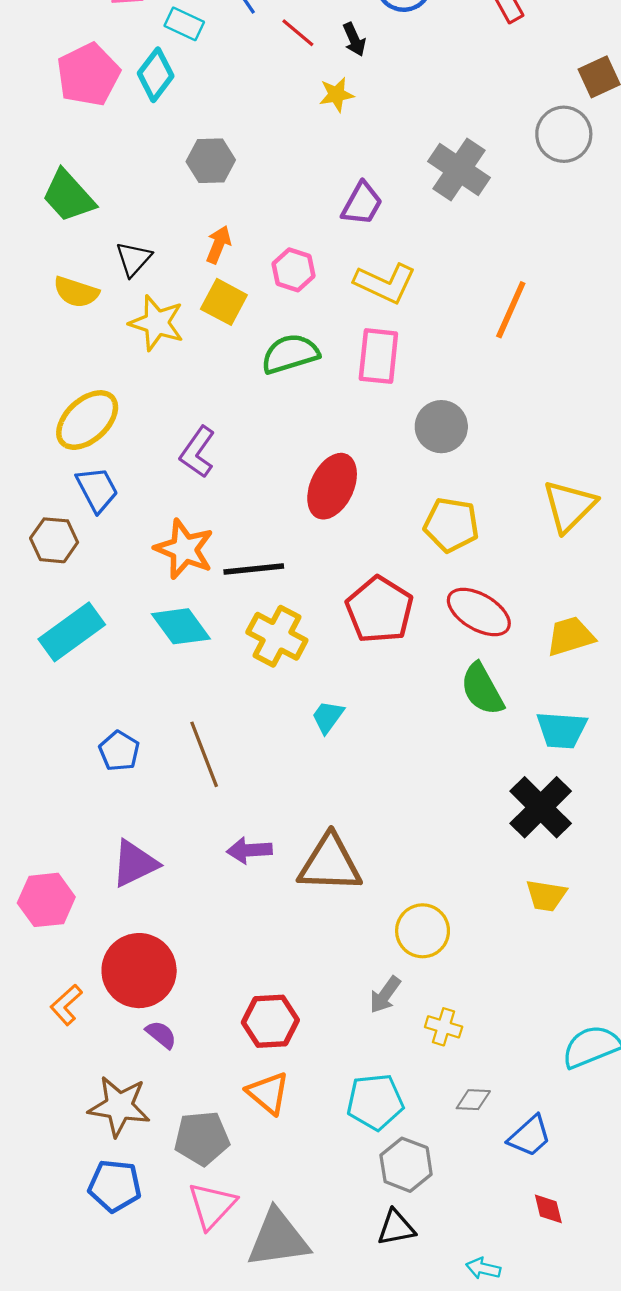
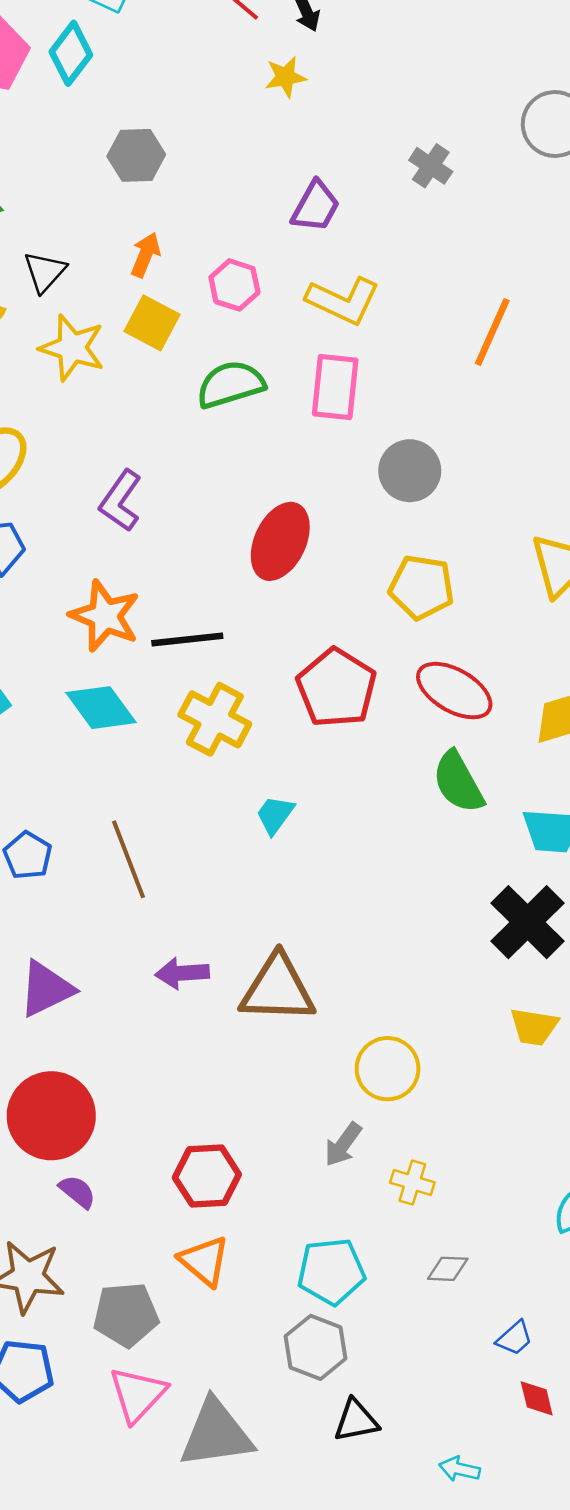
gray cross: (459, 170) -> (431, 166), size x0.6
blue trapezoid: (530, 1136) -> (514, 1338), moved, size x0.7
gray hexagon: (406, 1165) -> (316, 1347), moved

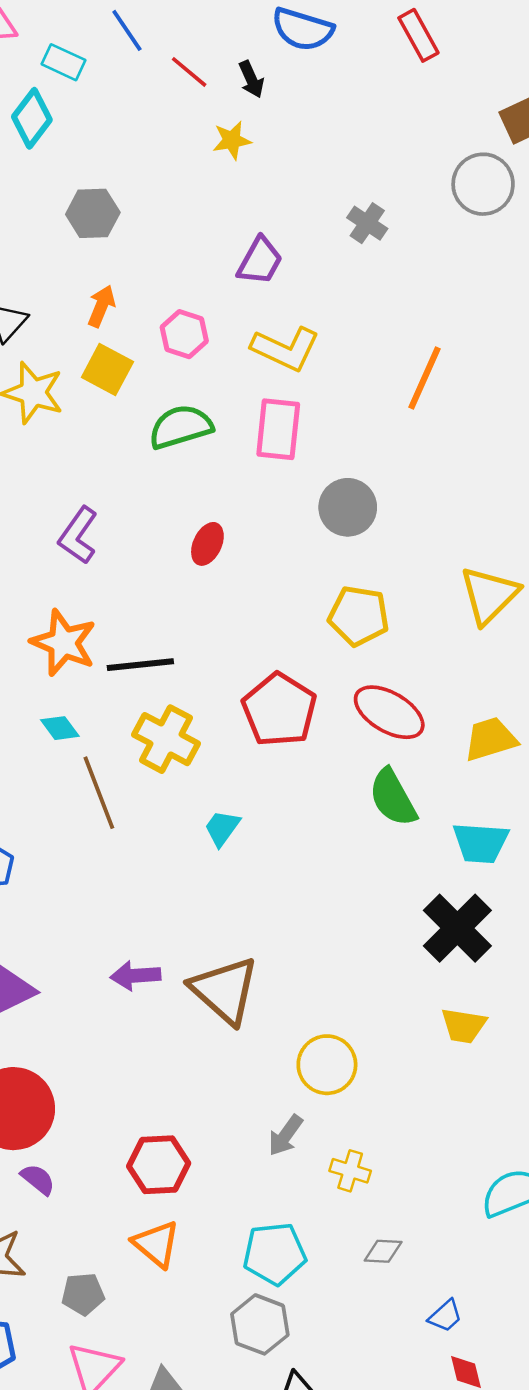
red ellipse: (280, 541) -> (207, 544), moved, size x0.6
cyan diamond: (101, 708) -> (60, 728), size x0.6
brown line: (128, 859) -> (99, 793), moved
brown triangle: (278, 989) -> (225, 990), turned 40
gray pentagon: (126, 1315) -> (83, 1294), size x0.7

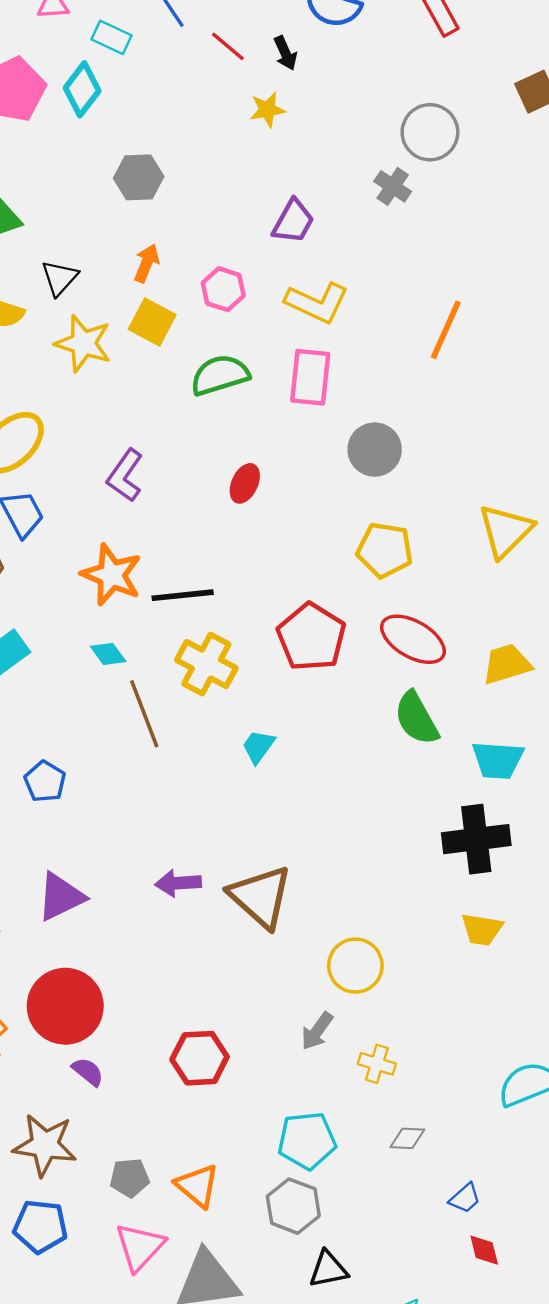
gray circle: (483, 184) -> (430, 132), moved
black cross: (457, 928) -> (476, 839), turned 38
orange triangle: (156, 1244) -> (197, 1186), moved

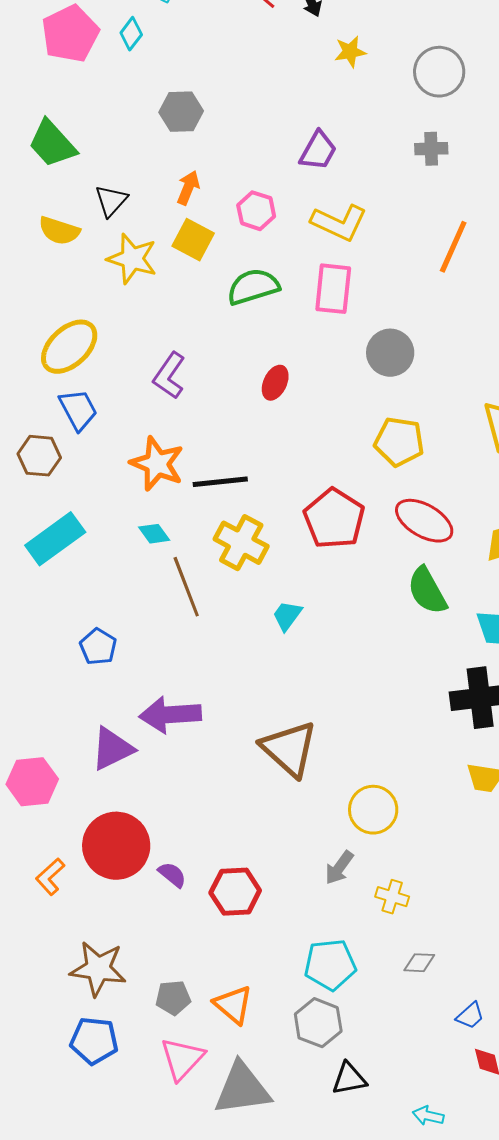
cyan diamond: (82, 89) -> (131, 34), size x0.7
yellow star: (267, 110) -> (350, 52), moved
gray cross: (393, 186) -> (431, 149), moved, turned -36
purple arrow: (178, 883) -> (170, 715), moved, size x1.5
purple semicircle: (88, 1072) -> (172, 875), moved

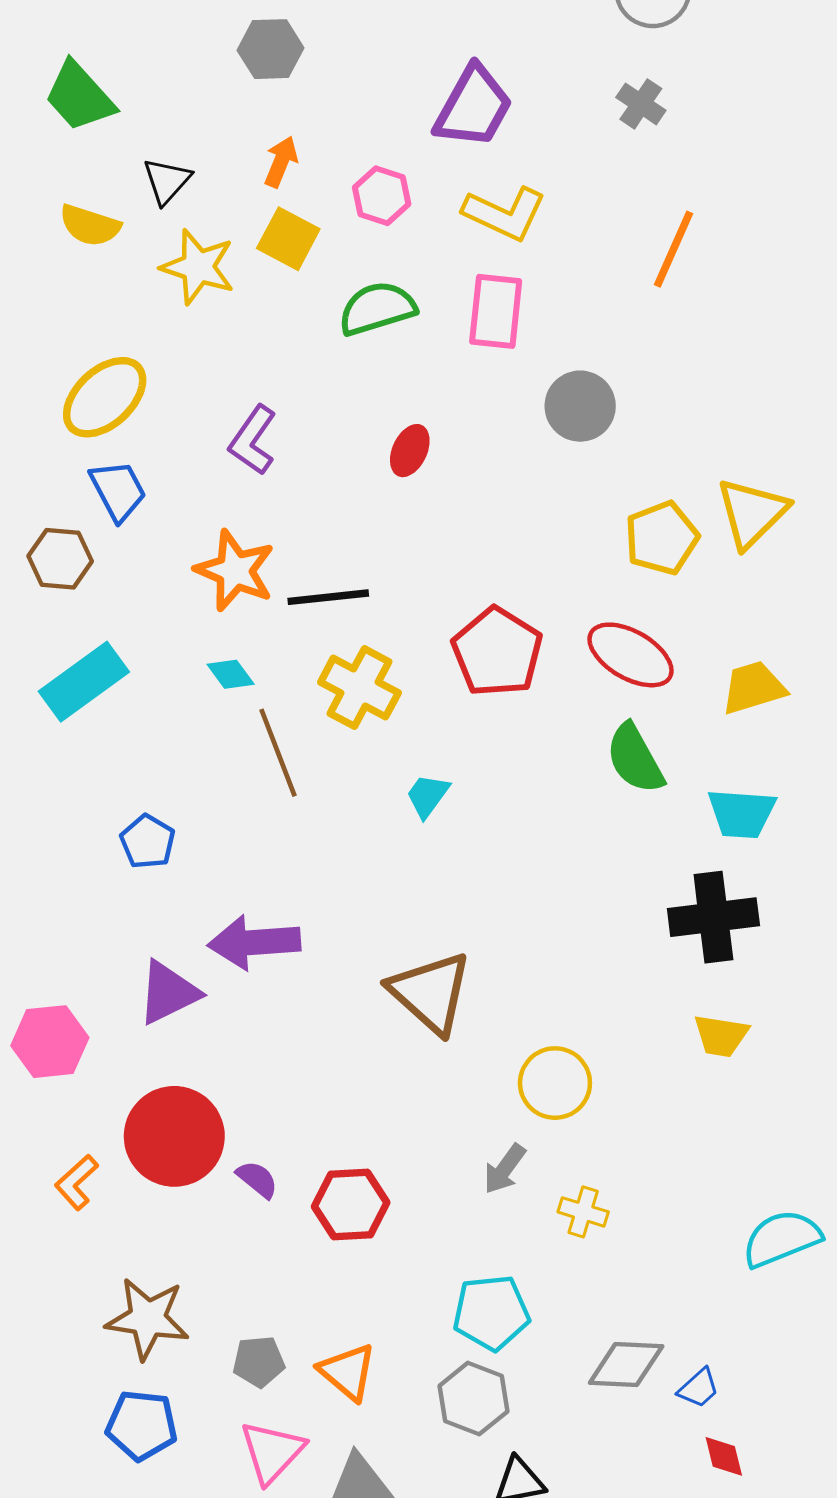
gray cross: (431, 149) -> (641, 104), turned 36
purple trapezoid: (318, 151) -> (473, 107), size x1.4
yellow pentagon: (399, 442) -> (662, 538), moved, turned -30
gray diamond: (419, 963) -> (626, 1364), moved, size x1.6

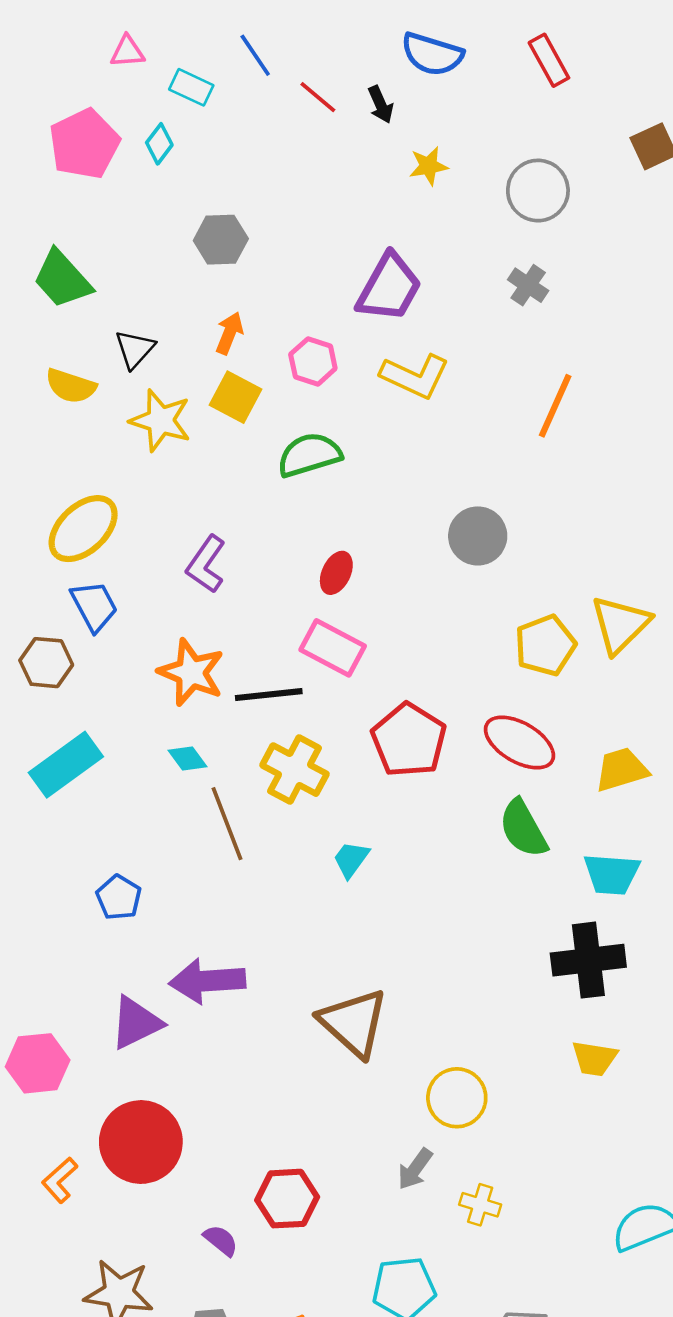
pink rectangle: (496, 311) -> (333, 648), moved, turned -68
purple semicircle: (257, 1179) -> (221, 1240), moved

